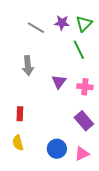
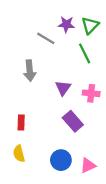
gray line: (36, 28) -> (46, 38), moved
purple rectangle: (84, 121) -> (73, 121), moved

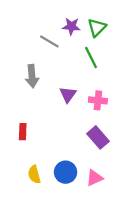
purple rectangle: (73, 121) -> (98, 137), moved
yellow semicircle: (19, 154) -> (34, 174), moved

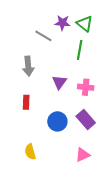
green triangle: (97, 27) -> (85, 24), turned -36
green line: (91, 58) -> (80, 50), turned 36
red rectangle: (23, 132) -> (26, 102), moved
blue circle: (66, 172) -> (57, 121), moved

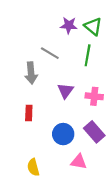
gray line: (43, 36) -> (50, 53), moved
pink triangle: (83, 155) -> (79, 162), moved, turned 35

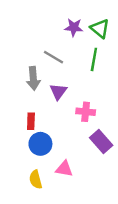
purple triangle: (65, 91) -> (58, 92), moved
pink cross: (94, 96) -> (86, 112), moved
blue circle: (63, 134) -> (40, 144), moved
pink triangle: (79, 162) -> (64, 169), moved

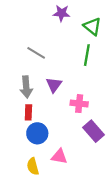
purple star: (74, 27) -> (62, 13), moved
gray line: (53, 57) -> (36, 53), moved
gray arrow: (33, 78) -> (26, 87), moved

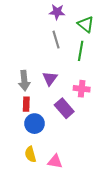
gray line: (36, 53) -> (56, 40), moved, turned 42
pink cross: (79, 104) -> (82, 89), moved
purple rectangle: (93, 131) -> (64, 108), moved
pink triangle: (59, 156) -> (55, 161), moved

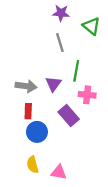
green line: (81, 51) -> (76, 71), moved
gray arrow: (24, 81) -> (26, 86), turned -78

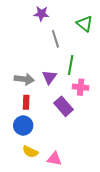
purple star: (61, 13) -> (41, 14), moved
blue circle: (37, 132) -> (23, 126), moved
yellow semicircle: (33, 165) -> (30, 152), turned -49

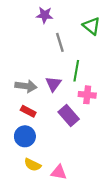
red rectangle: (26, 102) -> (28, 111), turned -64

